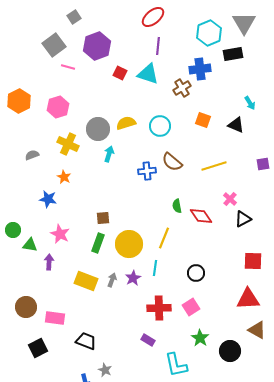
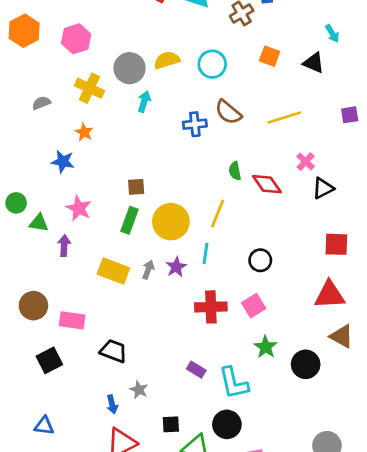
purple rectangle: (148, 340) -> (196, 370), moved

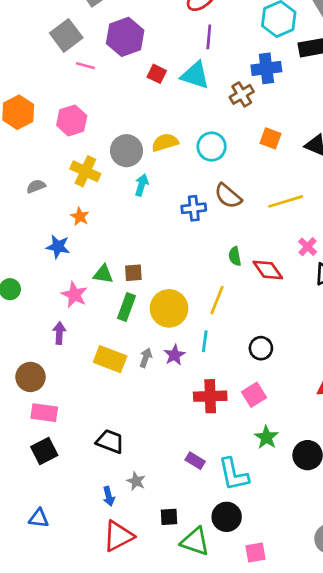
green triangle: (39, 223) -> (103, 274), moved
brown circle: (33, 306) -> (31, 377), moved
pink rectangle: (72, 320) -> (44, 413), moved

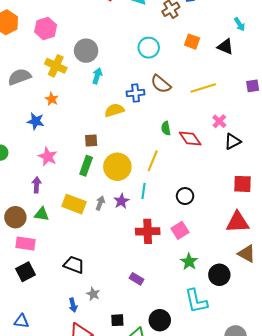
yellow semicircle: (165, 142) -> (114, 110), moved
gray semicircle: (36, 186) -> (19, 77), size x1.6
green triangle: (103, 274) -> (42, 214), moved
cyan L-shape: (233, 474) -> (196, 301), moved

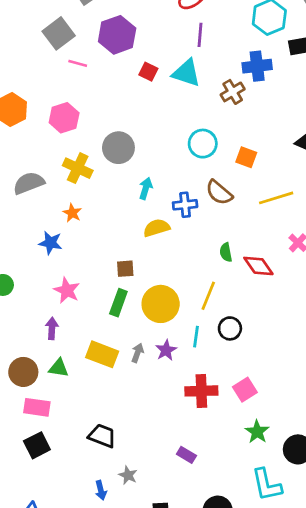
orange square: (192, 42) -> (246, 157), moved
cyan arrow: (97, 76) -> (146, 188), moved
black circle: (185, 196) -> (230, 328), moved

